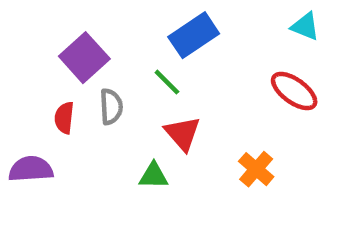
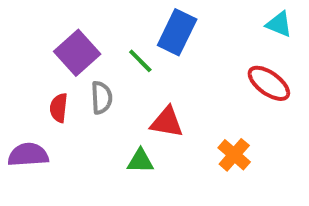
blue rectangle: (194, 35) -> (177, 32), turned -30
green line: (167, 82) -> (140, 61), moved
red triangle: (183, 133) -> (167, 122), turned -39

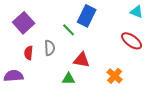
purple square: (77, 53) -> (24, 23), moved

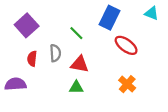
blue rectangle: (87, 16) -> (110, 18), moved
red ellipse: (132, 41) -> (126, 45), moved
red triangle: (82, 60) -> (80, 64), moved

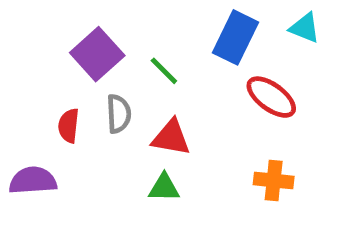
cyan triangle: (152, 13) -> (305, 28), moved
purple square: (27, 25) -> (97, 54), moved
orange cross: (127, 84) -> (274, 180), turned -35

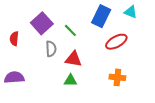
red ellipse: (271, 97) -> (116, 42), turned -65
red semicircle: (69, 126) -> (14, 39), moved

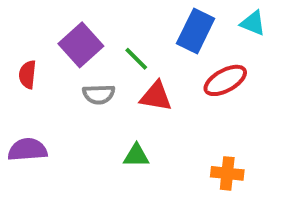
gray semicircle: (51, 49) -> (99, 94), turned 91
red triangle: (73, 59) -> (156, 96), moved
orange cross: (117, 77) -> (227, 173), moved

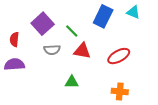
red ellipse: (225, 80) -> (119, 56), moved
purple semicircle: (28, 150) -> (14, 64), moved

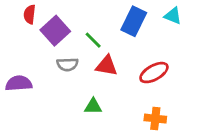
red semicircle: (14, 39) -> (30, 14), moved

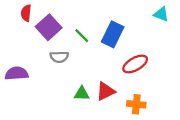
cyan triangle: (173, 16) -> (161, 14), moved
blue rectangle: (134, 21) -> (113, 34), moved
red triangle: (107, 66) -> (105, 91), moved, turned -36

